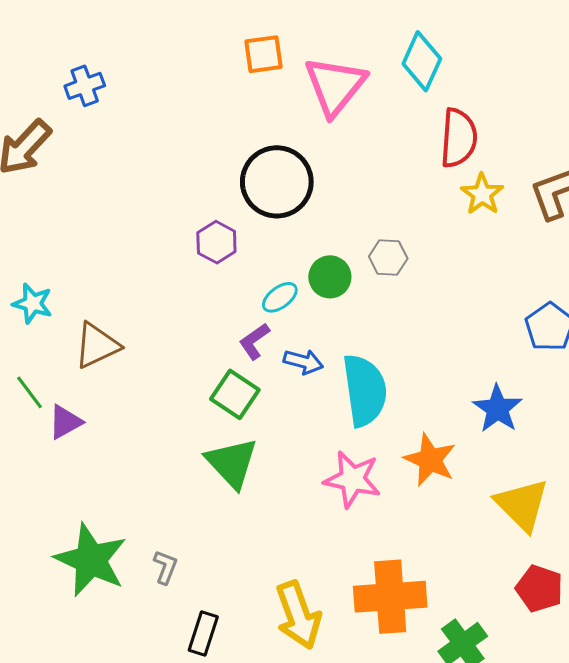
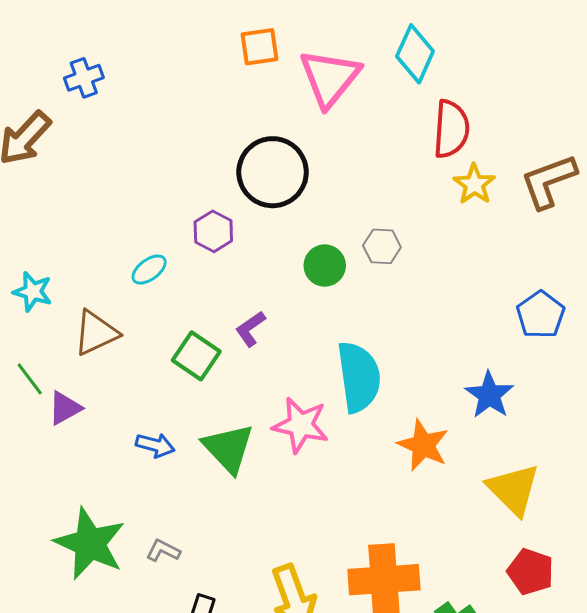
cyan ellipse: (280, 297) -> (149, 270), moved
blue arrow: (303, 362) -> (155, 445), moved
green square: (235, 394) -> (196, 356), moved
pink star: (352, 479) -> (301, 425), moved
gray L-shape: (165, 567) -> (163, 551), turned -84

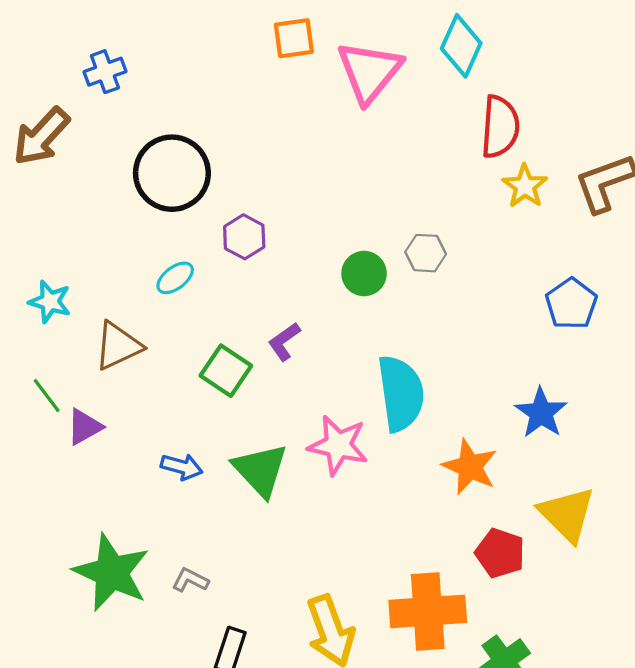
black circle: (273, 172) -> (172, 173), moved
blue pentagon: (541, 315) -> (571, 304), moved
red pentagon: (530, 572) -> (500, 553), moved

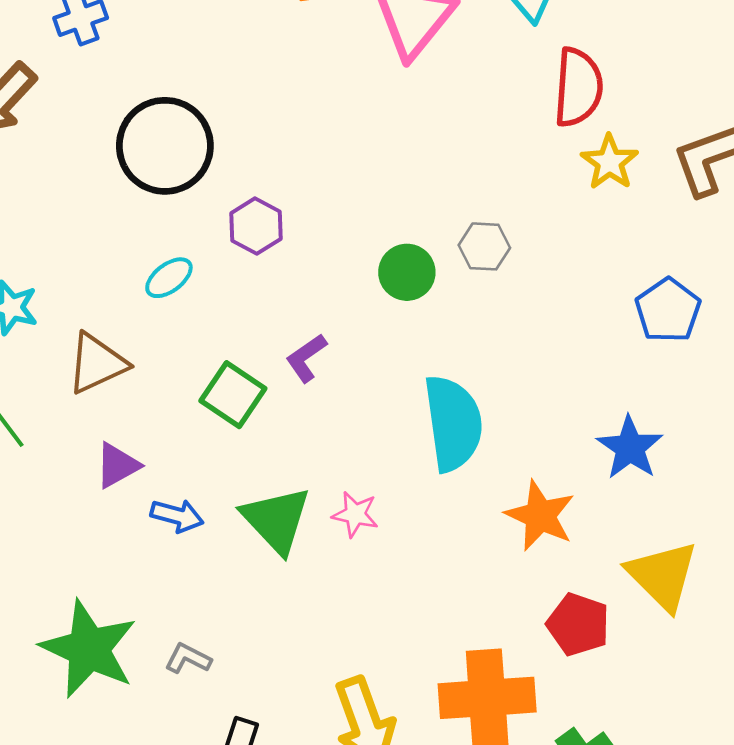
purple triangle: (84, 427) -> (117, 465), moved
pink star: (338, 445) -> (355, 514), moved, size x0.6

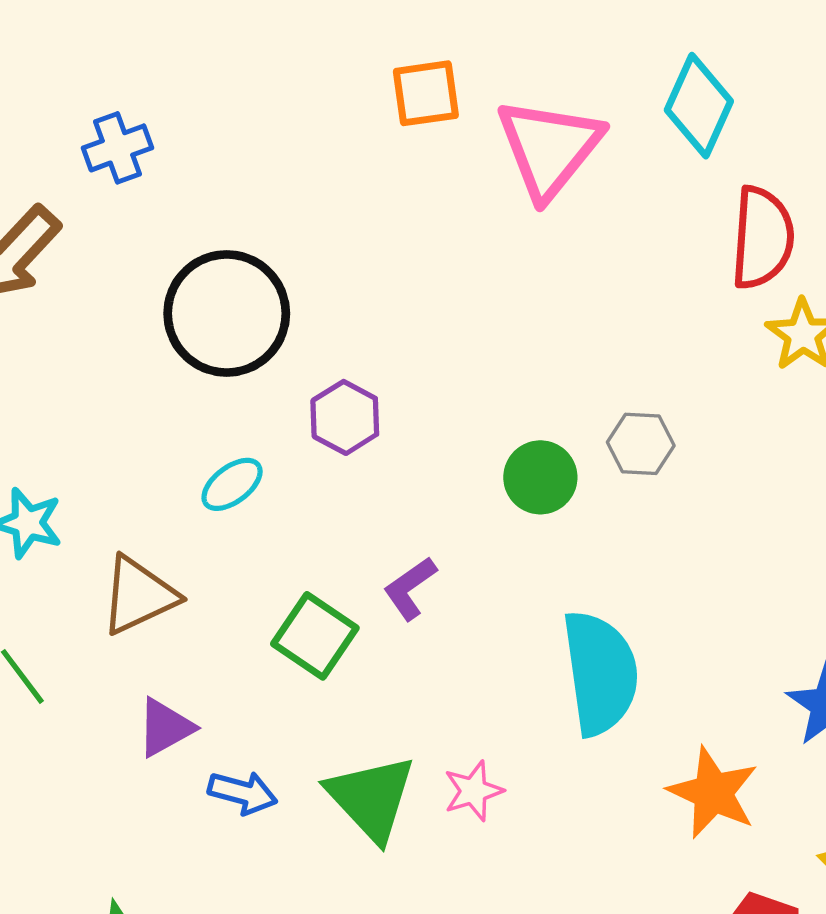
pink star: (355, 514) -> (473, 791), turned -30

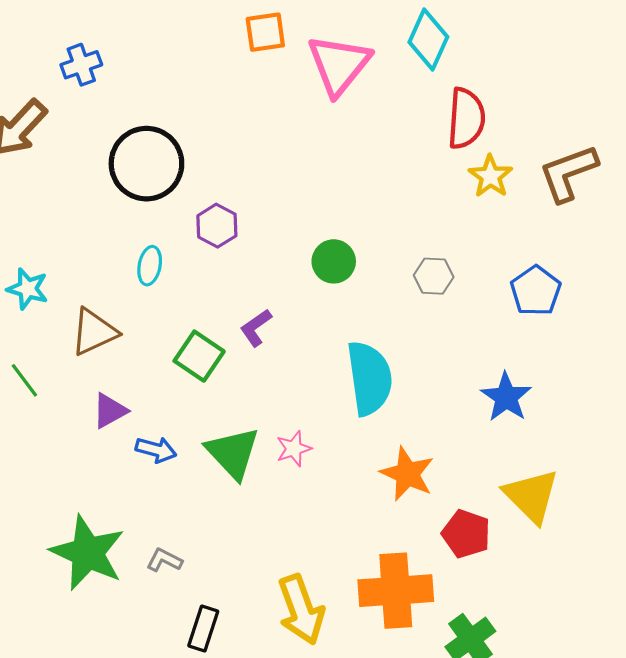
gray hexagon: (641, 444) -> (434, 276), moved
cyan ellipse: (232, 484) -> (150, 266), turned -42
orange star: (713, 793) -> (407, 474), moved

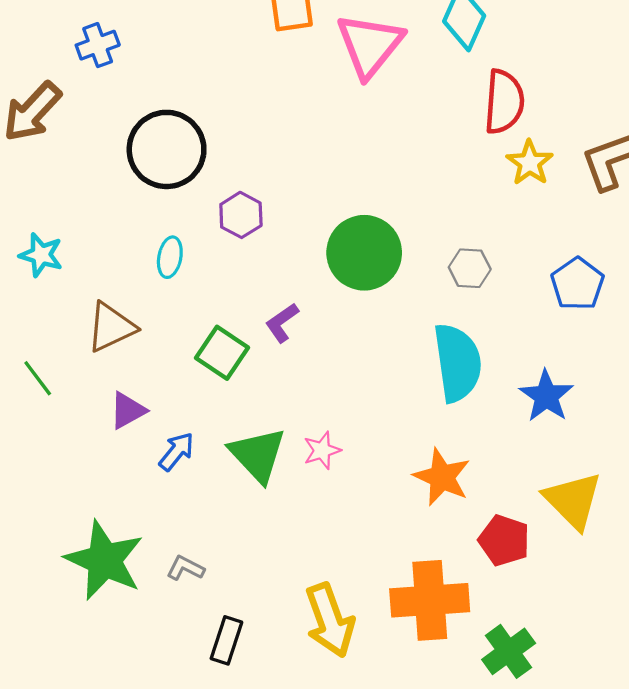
green circle: (334, 261) -> (364, 253), size x1.6
cyan star: (28, 289) -> (41, 255), moved
cyan semicircle: (369, 378) -> (457, 363), moved
blue arrow: (156, 450) -> (177, 452), turned -66

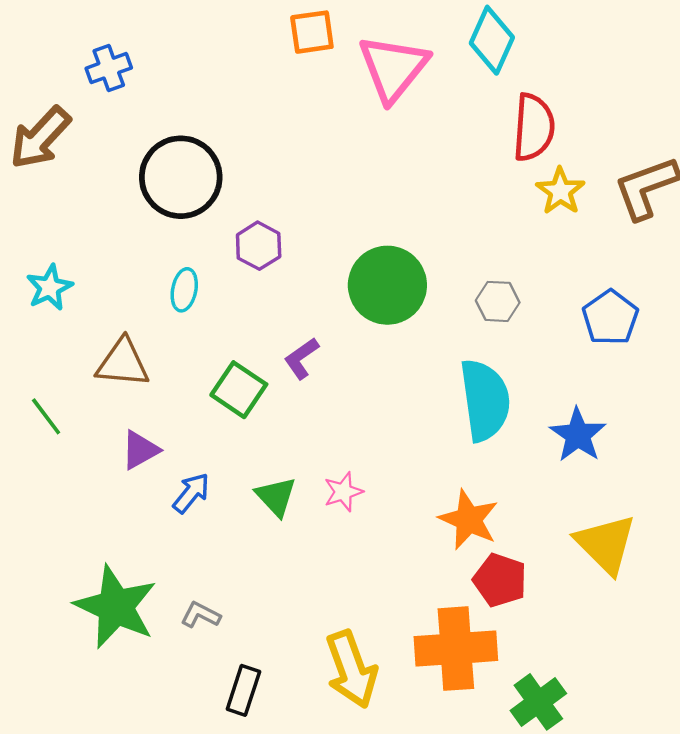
cyan star: (41, 255) -> (50, 287), turned 30
brown triangle: (111, 327) -> (123, 363), turned 30
green triangle: (258, 455) -> (276, 496), size x0.7
red pentagon: (504, 540) -> (500, 580), moved

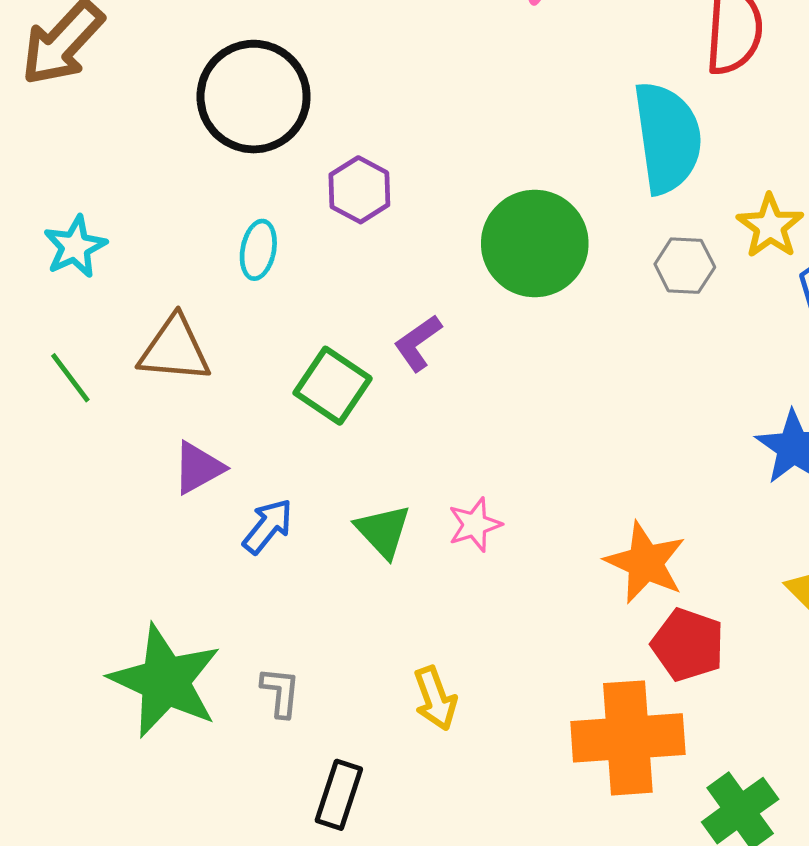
yellow star: (560, 191) -> (770, 226), moved
cyan semicircle: (485, 400) -> (667, 138), moved
green line: (46, 416) -> (70, 378), moved
gray L-shape: (200, 615) -> (280, 692), turned 69
yellow arrow: (351, 669) -> (435, 698), moved, size x0.6

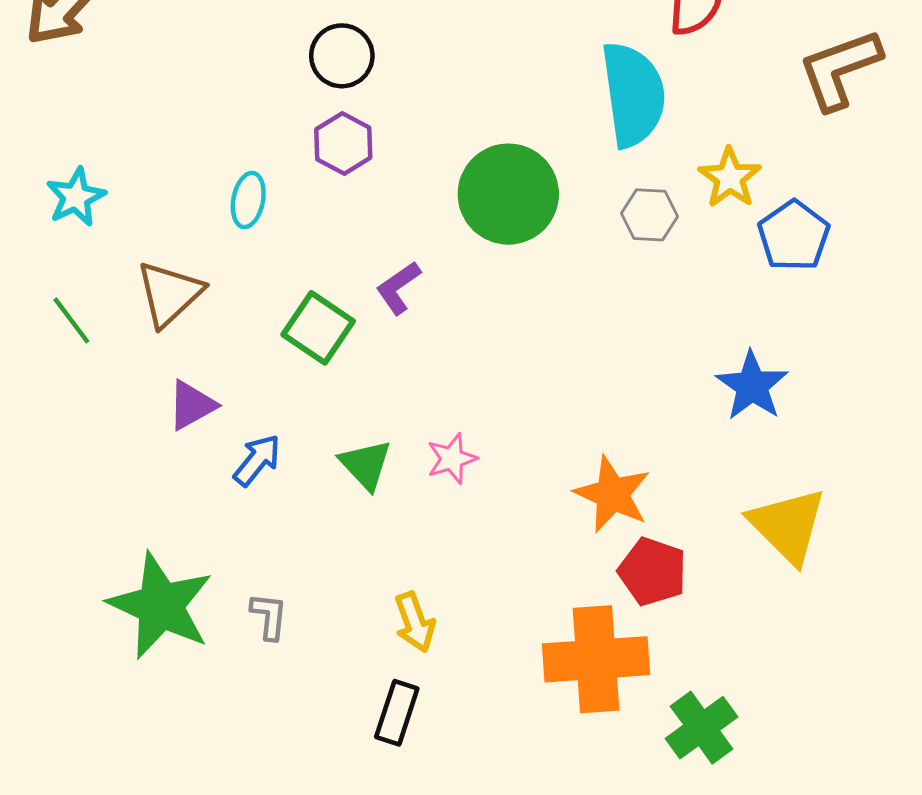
black circle: (254, 97) -> (342, 56), moved, size x0.6
brown triangle: (175, 349) -> (169, 294), turned -48
black rectangle: (339, 795) -> (397, 713), moved

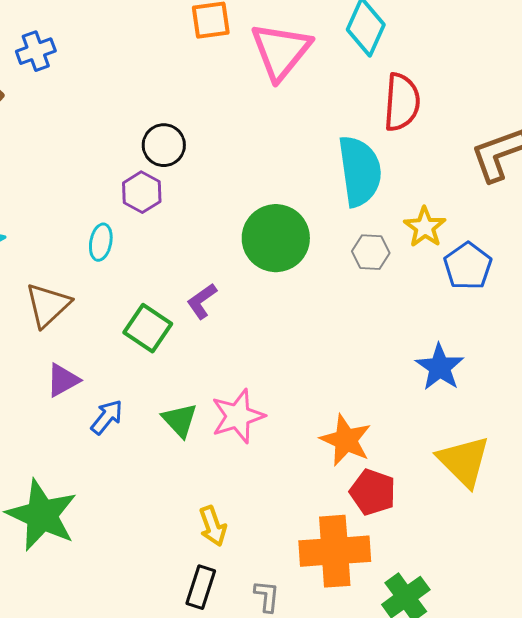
purple hexagon: (343, 144) -> (142, 192), moved
pink star: (452, 459) -> (238, 416), size x1.6
gray L-shape: (269, 616) -> (267, 596), moved

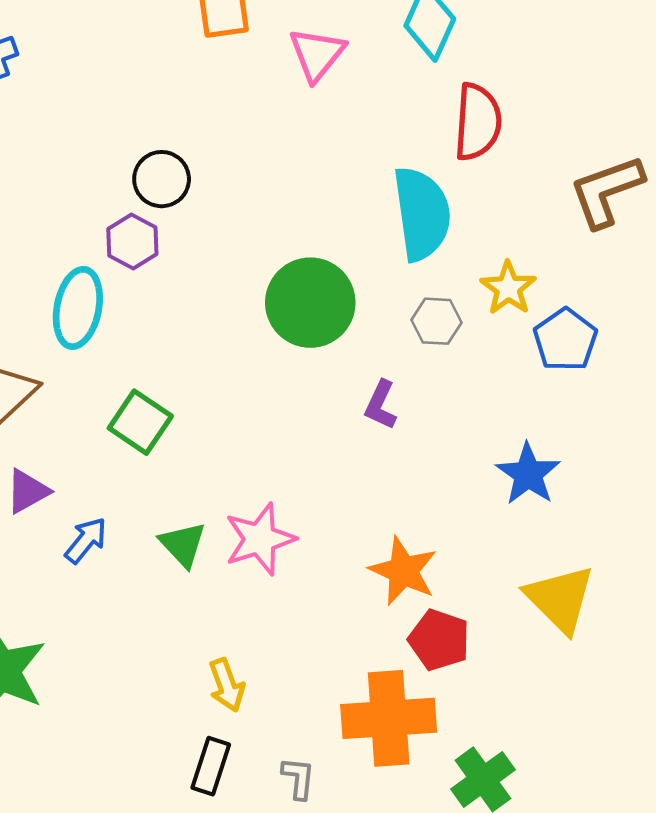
pink triangle: (281, 51) -> (317, 54), size x0.7
cyan ellipse: (101, 242) -> (78, 308), size x1.6
purple L-shape: (202, 301) -> (381, 405), moved, turned -30

